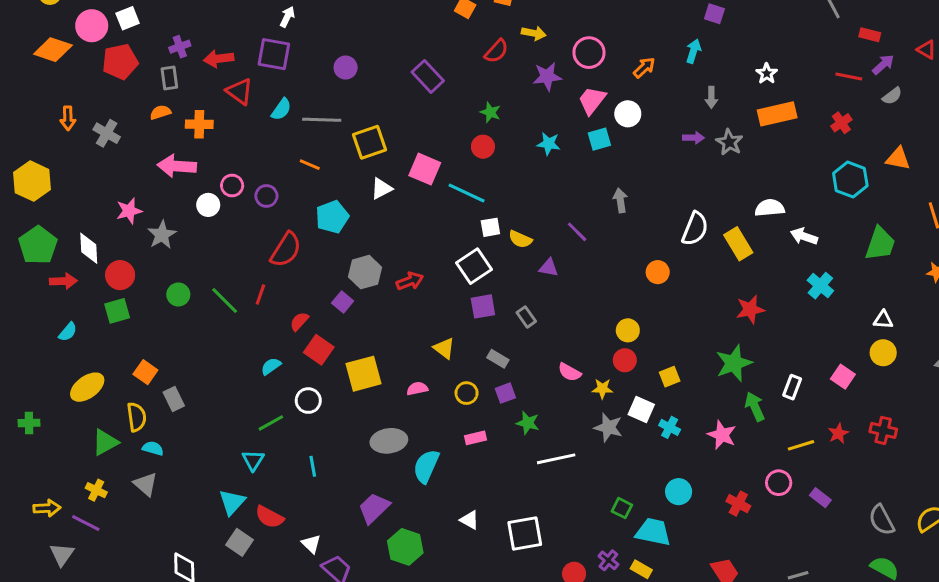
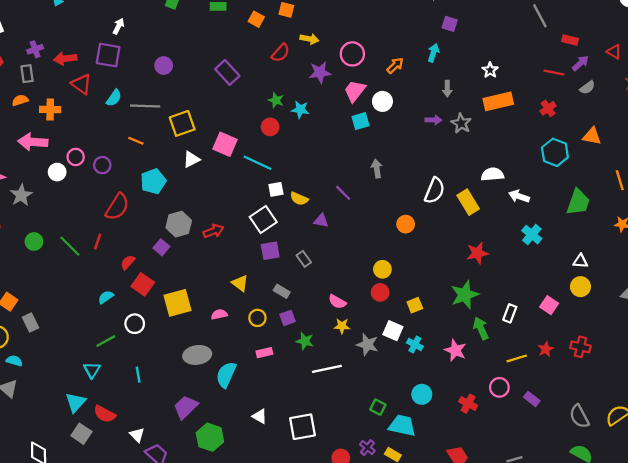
cyan star: (549, 144) -> (300, 110), moved
yellow star: (602, 389) -> (342, 326), moved

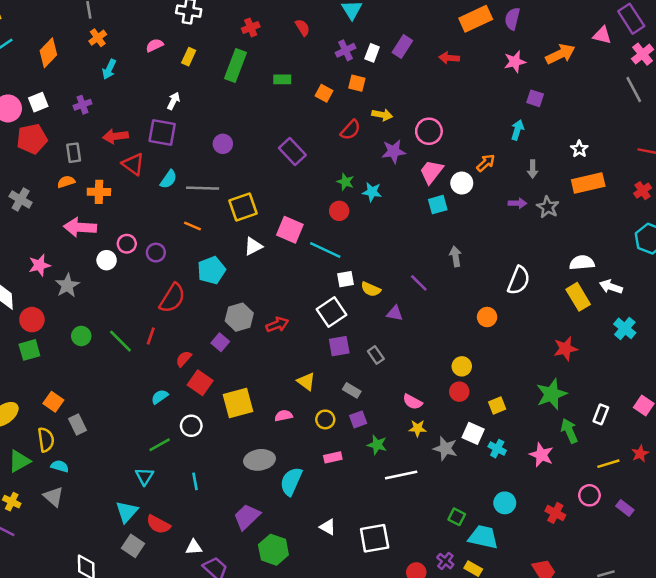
purple cross: (35, 49) -> (83, 105), moved
orange arrow: (395, 66) -> (486, 163), moved
yellow rectangle: (468, 202) -> (578, 297), moved
white triangle: (137, 435) -> (194, 547), turned -49

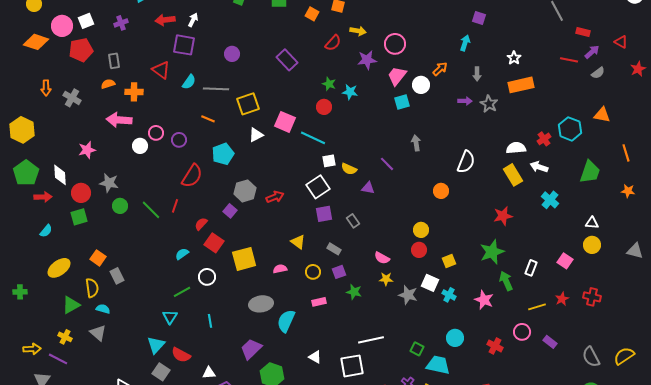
red arrow: (115, 136) -> (165, 20), moved
red cross: (643, 191) -> (544, 139), moved
gray star: (67, 285) -> (109, 183), moved, turned -30
white line: (401, 475) -> (371, 340), moved

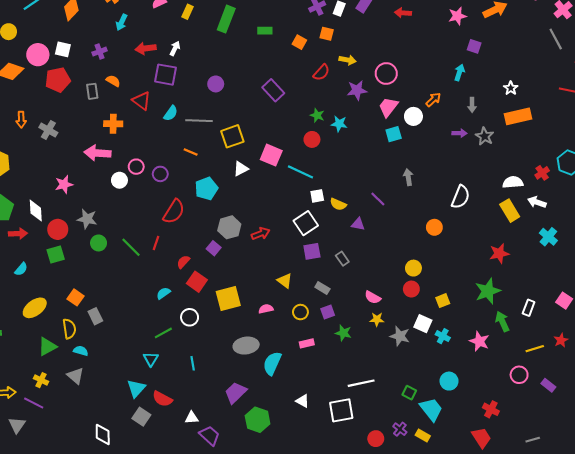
white square: (86, 21) -> (63, 49), turned 35
orange semicircle: (108, 84) -> (113, 81), moved, turned 48
red cross: (495, 346) -> (491, 409), moved
cyan trapezoid: (438, 365) -> (431, 409), turned 40

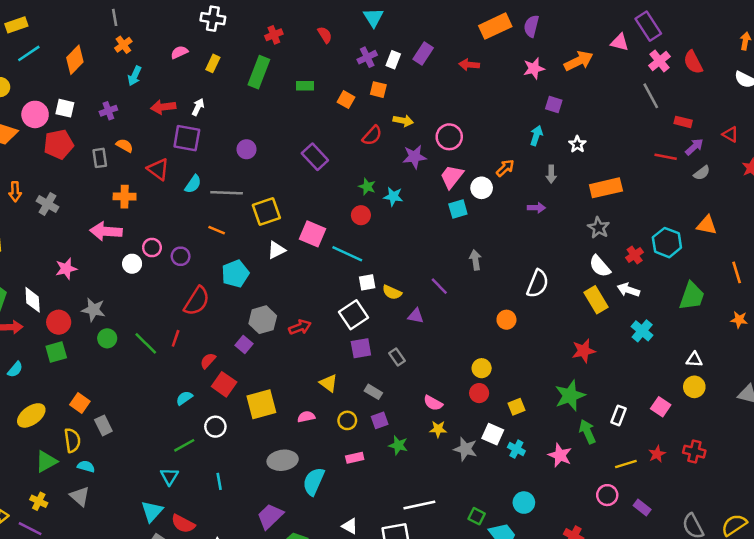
white star: (511, 88) -> (577, 144), moved
gray star: (485, 136) -> (599, 228), moved
white semicircle: (513, 182) -> (600, 266), turned -126

